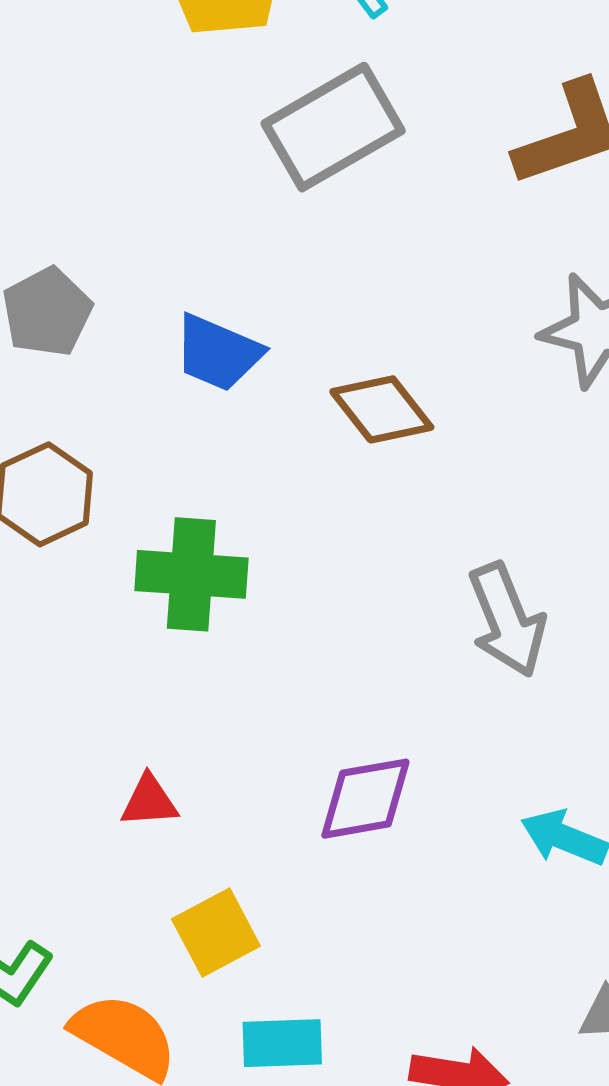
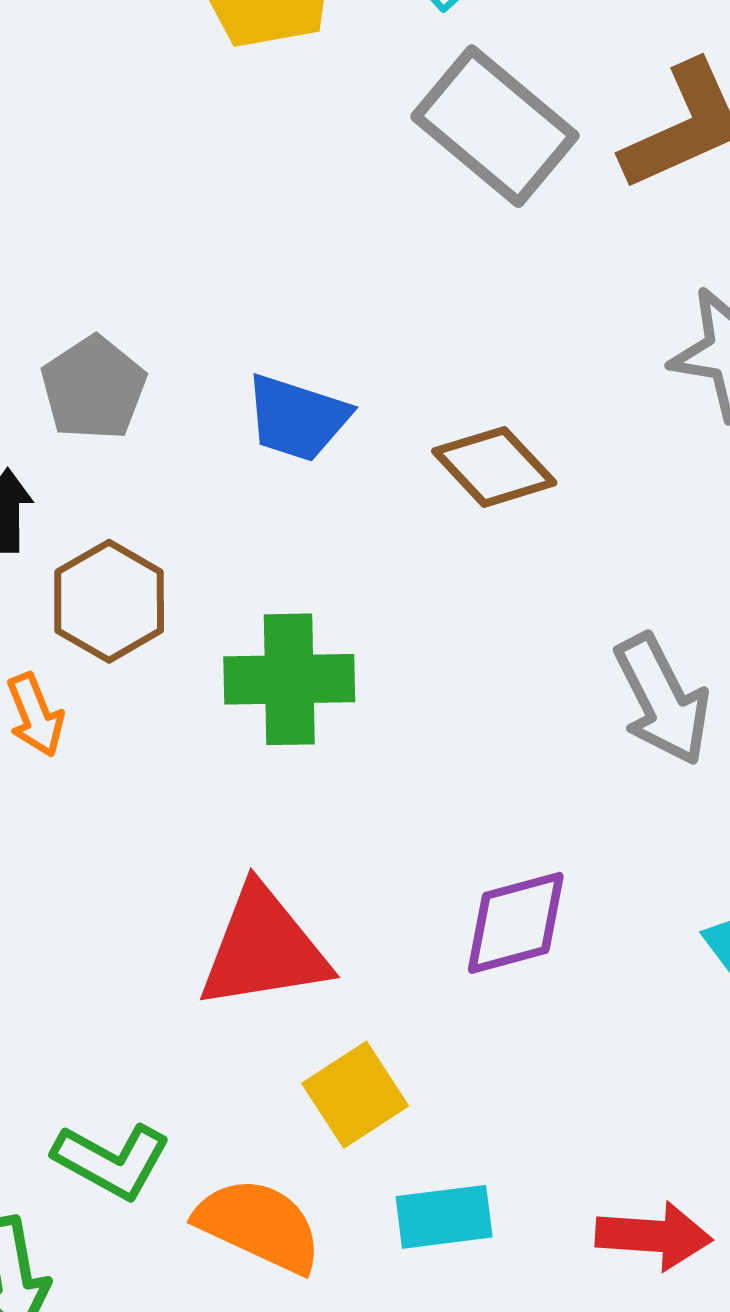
gray rectangle: (333, 127) -> (495, 126), moved, turned 75
red triangle: (149, 801) -> (264, 948), size x2.0

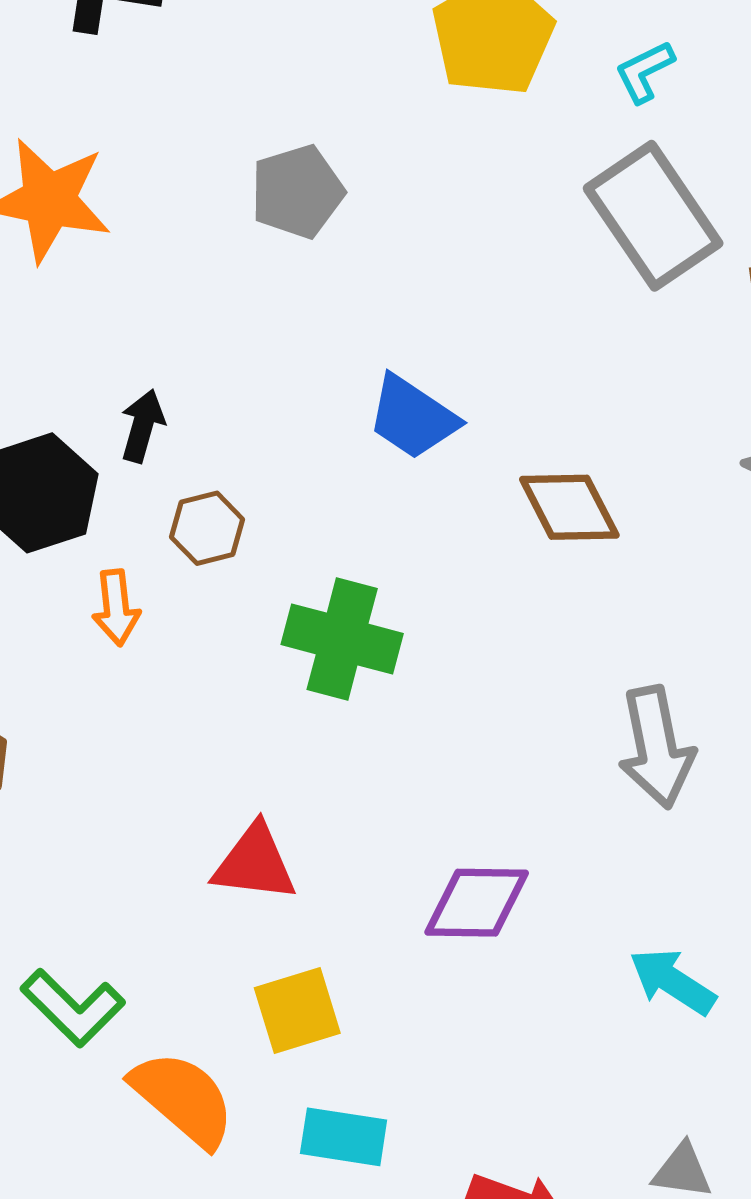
gray pentagon: (93, 388) -> (297, 192), moved
brown hexagon: (109, 601) -> (207, 528), size x0.7
red triangle: (264, 948) -> (255, 863), size x0.7

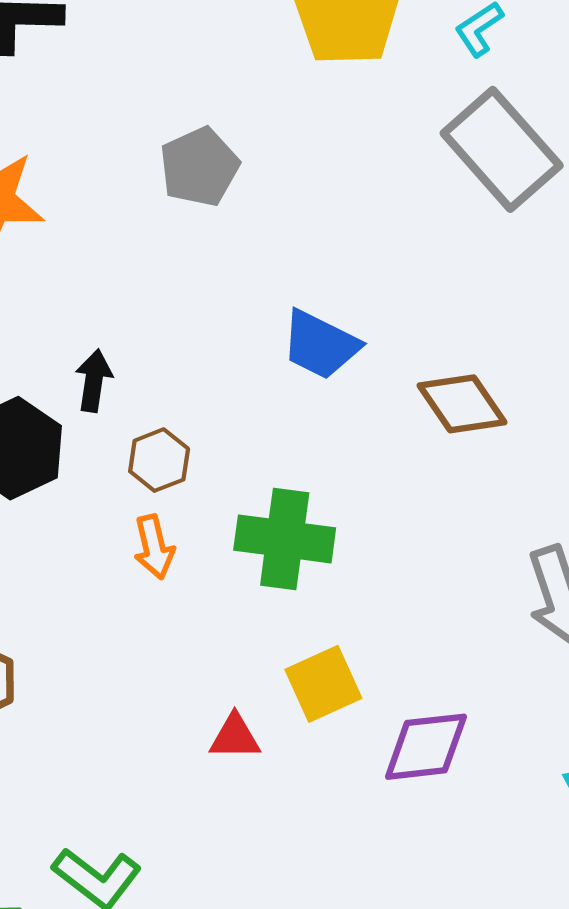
orange arrow: (116, 608) -> (154, 547), moved
red triangle: (255, 863) -> (235, 737), size x0.7
yellow square: (297, 1010) -> (323, 684), moved

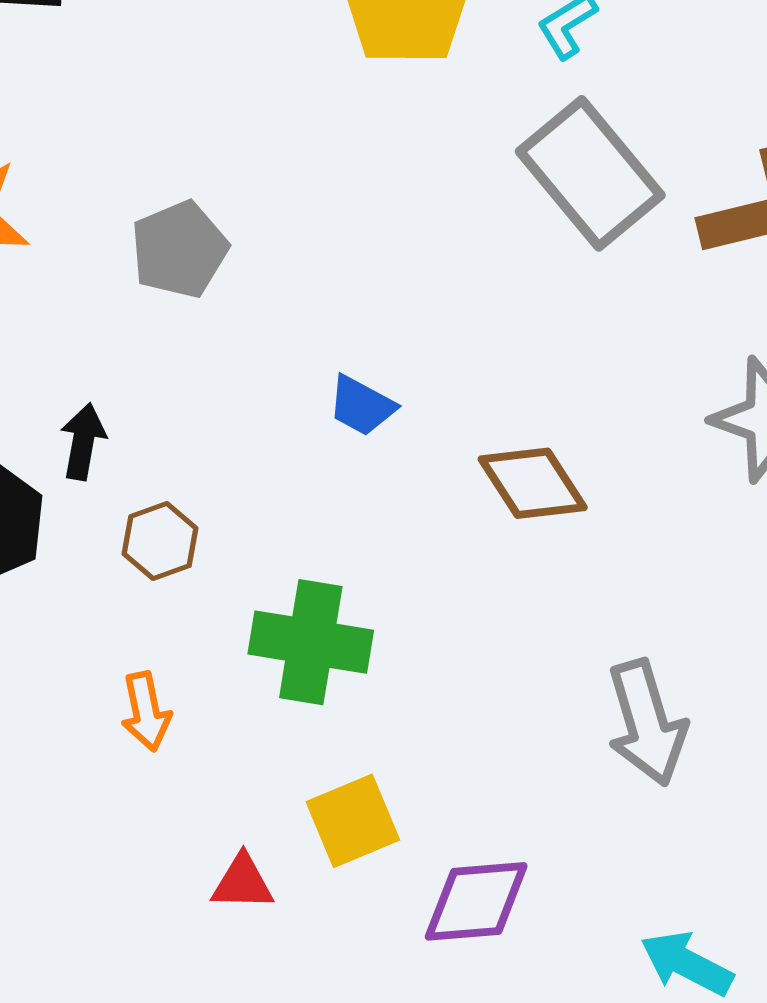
gray pentagon: (199, 167) -> (179, 249), moved
blue trapezoid: (320, 345) -> (362, 406), size x0.7
orange arrow: (154, 547) -> (146, 712), moved

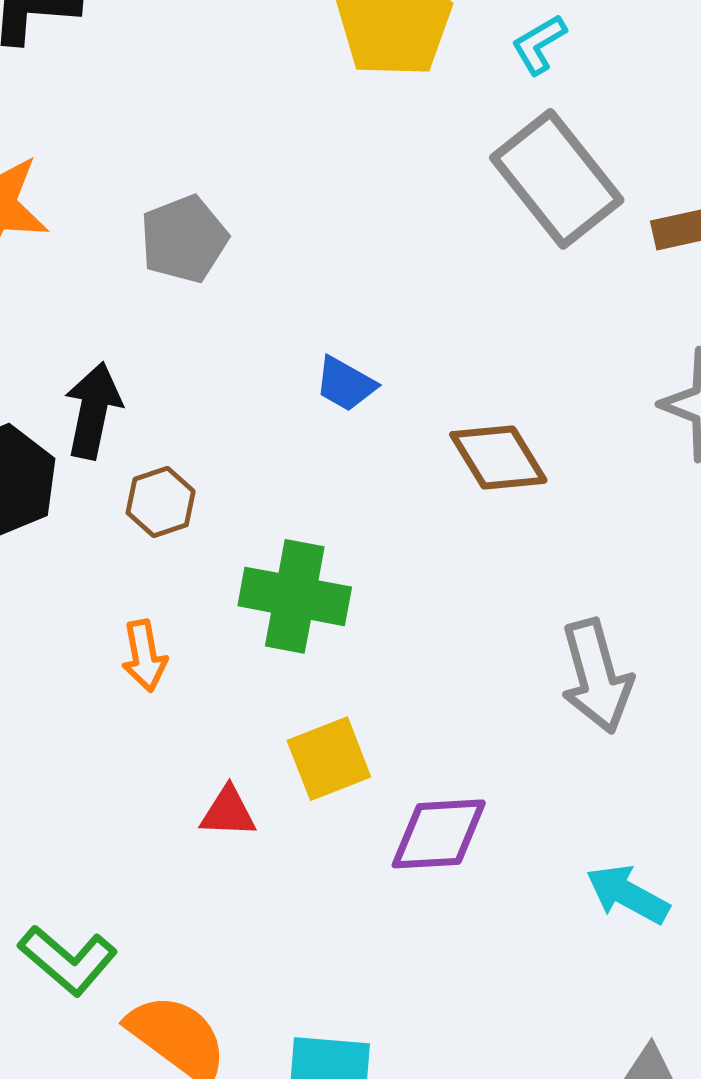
black arrow: (83, 442) -> (93, 411), size x1.4

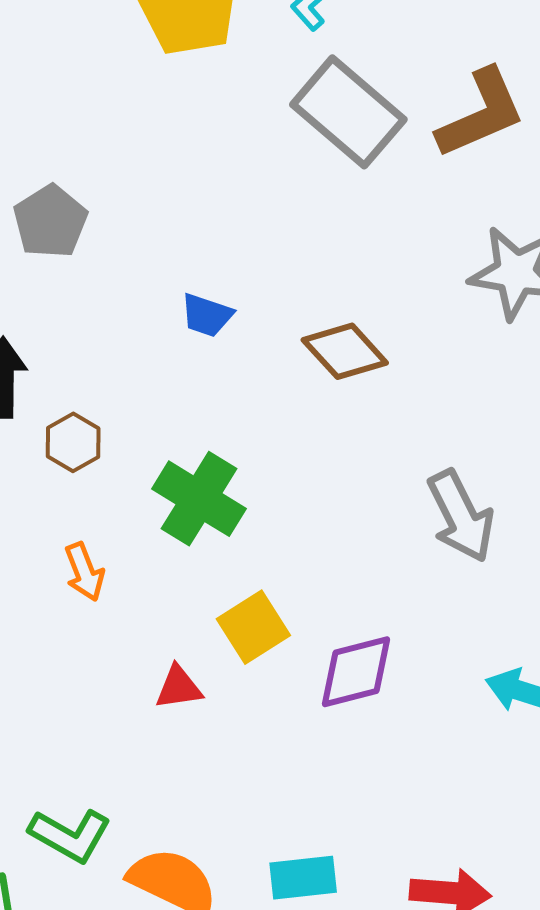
green cross: (295, 596) -> (199, 499), turned 32

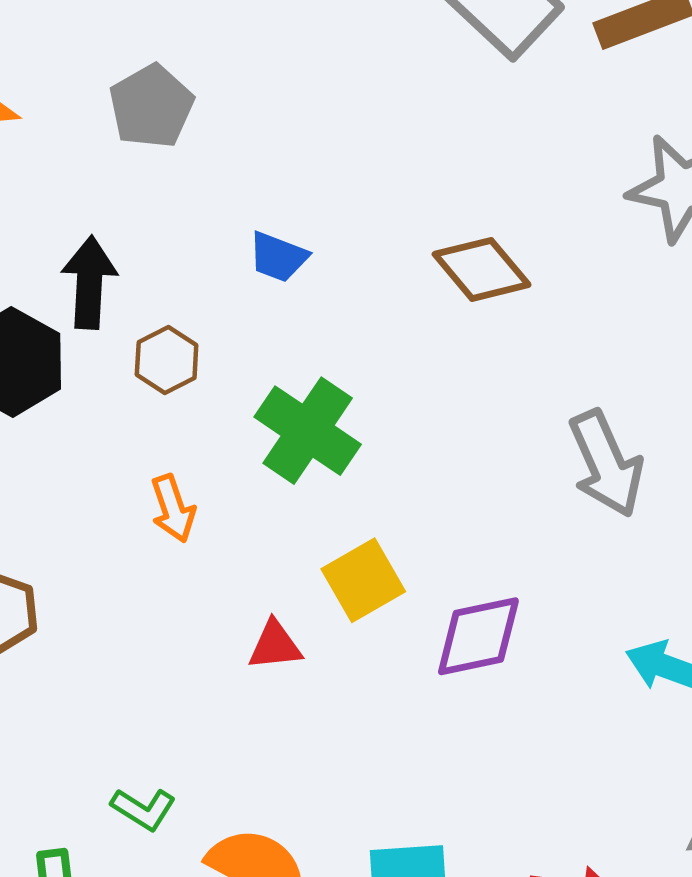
blue trapezoid: (207, 315) -> (278, 257), moved
green L-shape: (70, 835) -> (143, 809), size x0.7

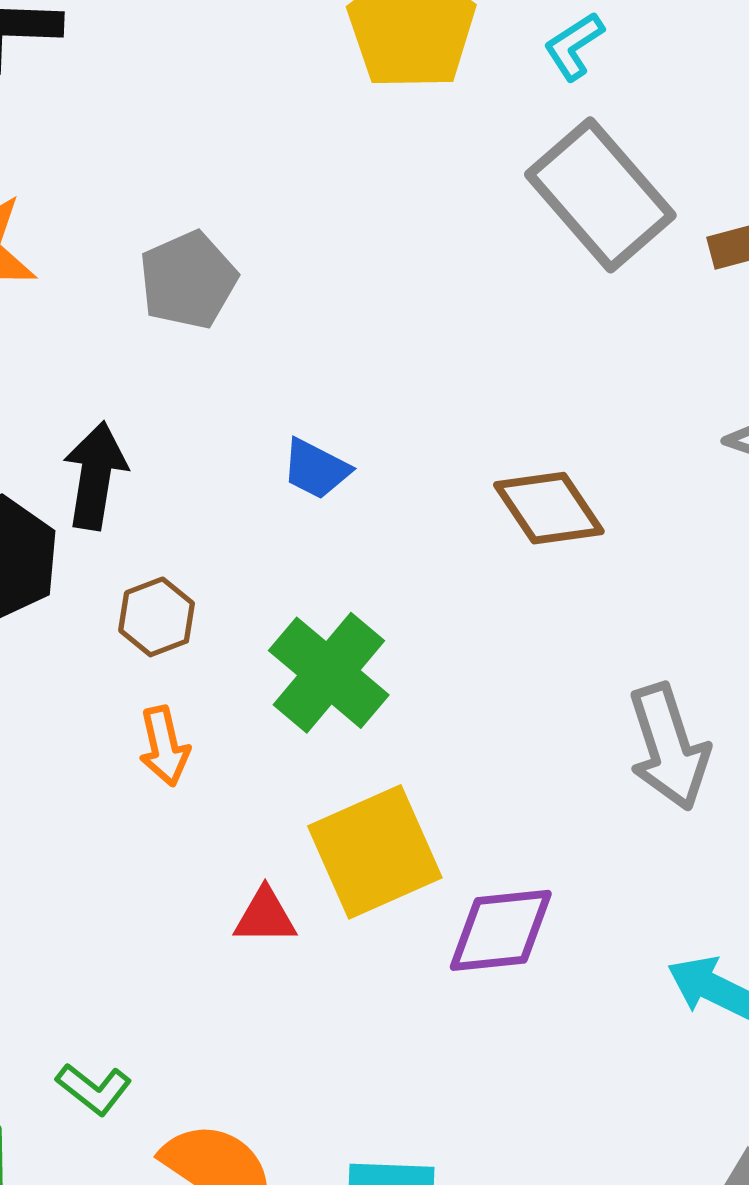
brown hexagon: (167, 360) -> (157, 617), moved
yellow square: (363, 580) -> (375, 852), size x1.4

